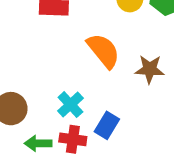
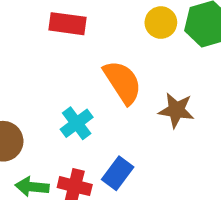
cyan cross: (70, 105) -> (77, 123), moved

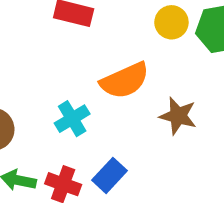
orange semicircle: (123, 82) -> (125, 81), turned 93

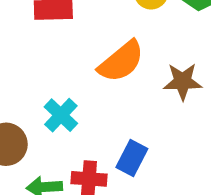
cyan cross: (72, 119) -> (61, 115), moved

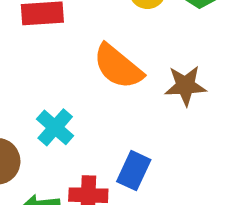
orange semicircle: (121, 61) -> (118, 67), turned 81

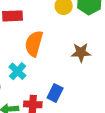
orange semicircle: (118, 67) -> (34, 44), moved, turned 65

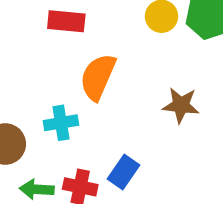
cyan cross: (17, 71) -> (61, 123), turned 30

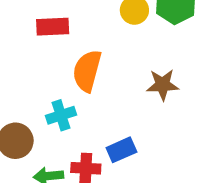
blue rectangle: (124, 172) -> (121, 150), turned 40

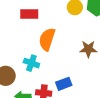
cyan cross: (61, 115) -> (31, 63), turned 35

